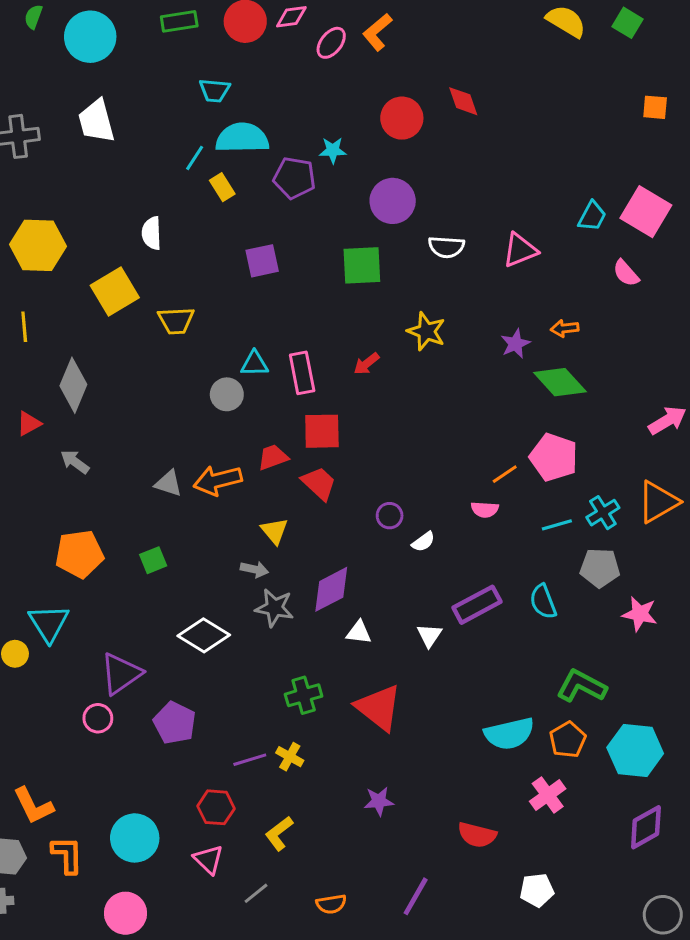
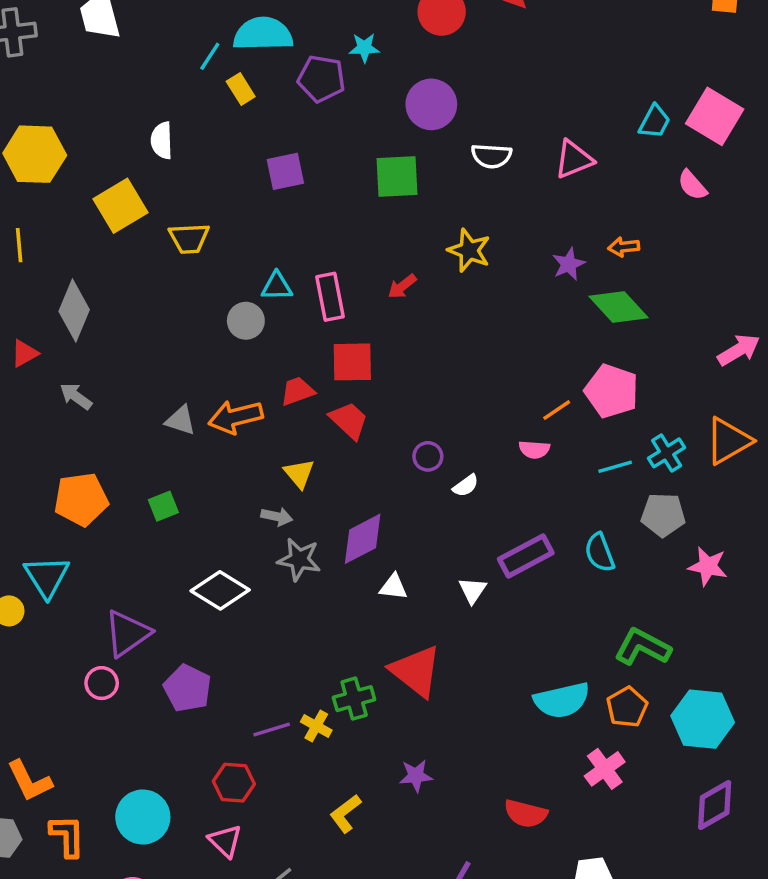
green cross: (304, 695) -> (354, 699), moved
yellow L-shape: (279, 833) -> (345, 814), moved

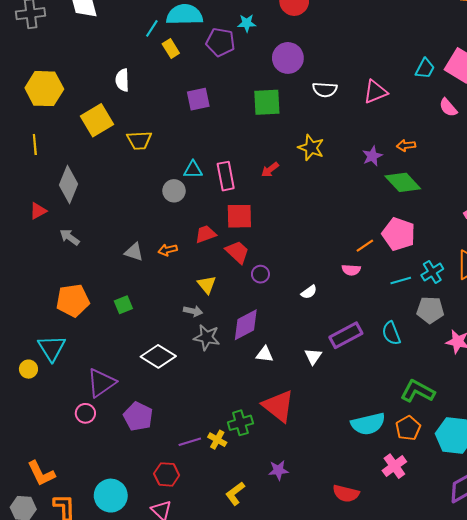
orange arrow: (236, 417) -> (168, 250), size x0.6
purple circle: (428, 456) -> (260, 274), moved

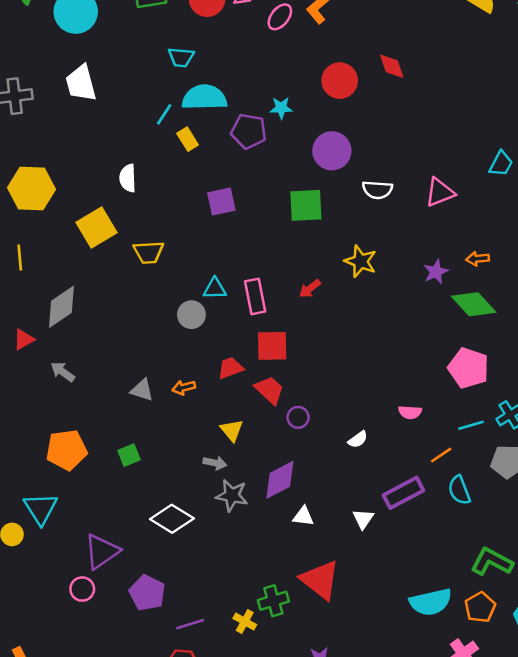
gray diamond: (69, 184) -> (61, 307), turned 33
orange line: (365, 246) -> (441, 455), moved
purple line: (190, 442) -> (190, 624), moved

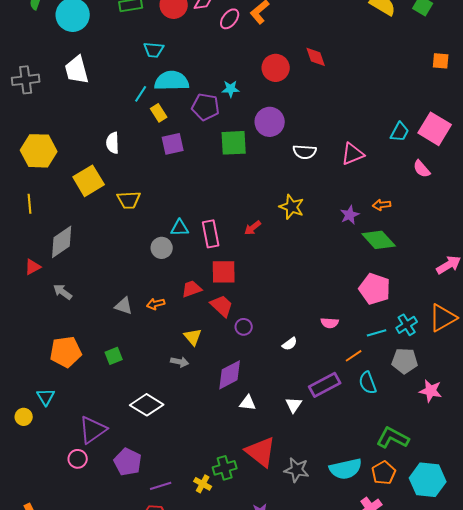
purple square: (221, 202) -> (173, 144), moved
green square: (306, 205) -> (234, 143), moved
gray star: (232, 495) -> (297, 470), moved
cyan triangle: (41, 508) -> (46, 397), size x0.7

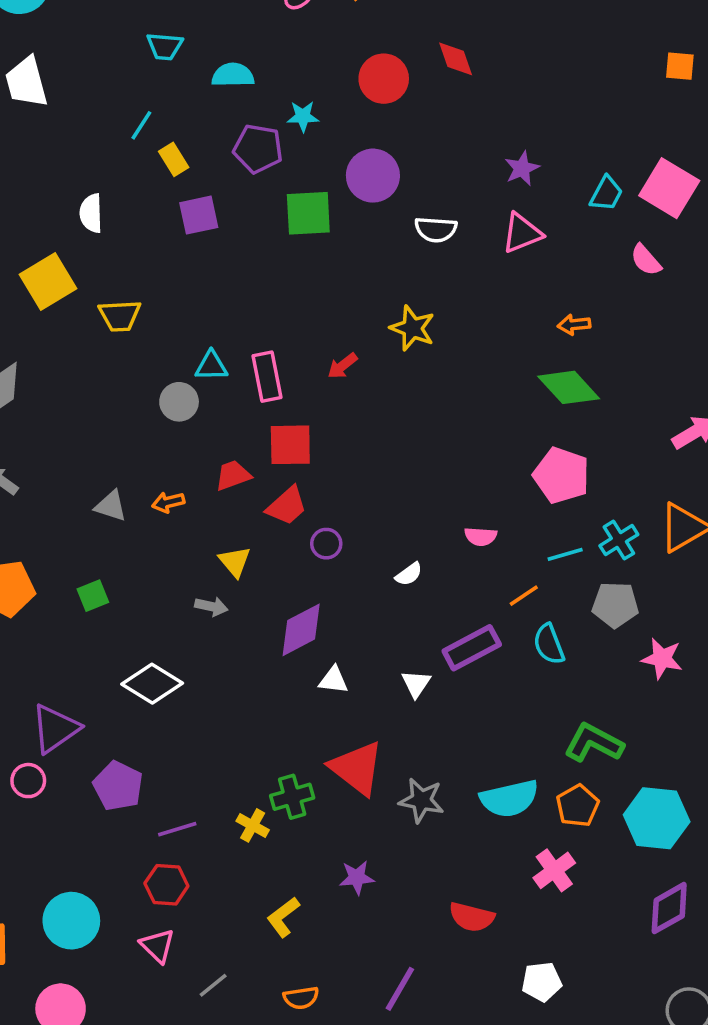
cyan semicircle: (172, 81) -> (233, 75), moved, size x0.7
purple star: (350, 215) -> (522, 168), moved
red trapezoid: (222, 306) -> (287, 506), turned 95

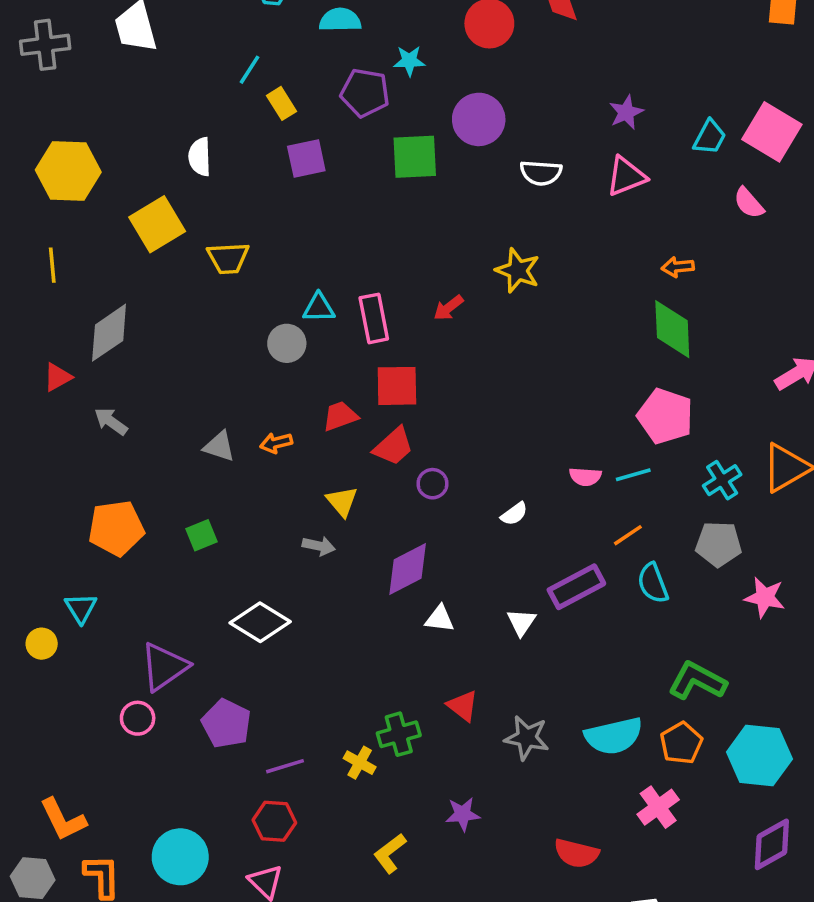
green diamond: (569, 387) -> (672, 329), turned 40
cyan line: (565, 554) -> (633, 475), moved
red triangle: (357, 768) -> (463, 706), size x0.6

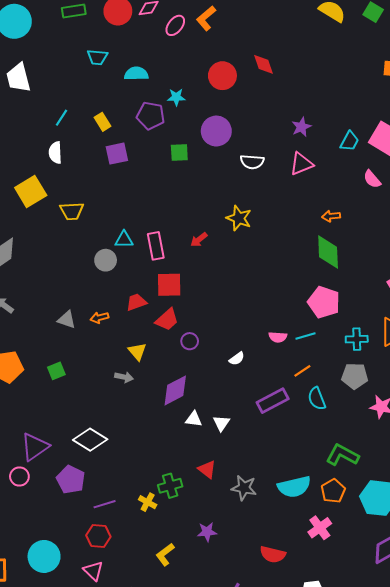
cyan line: (249, 70) -> (61, 118), moved
green square: (415, 157) -> (179, 153), size x0.7
cyan cross: (722, 480) -> (357, 339), turned 30
white diamond: (260, 622) -> (90, 440), moved
white triangle: (521, 622) -> (221, 423), moved

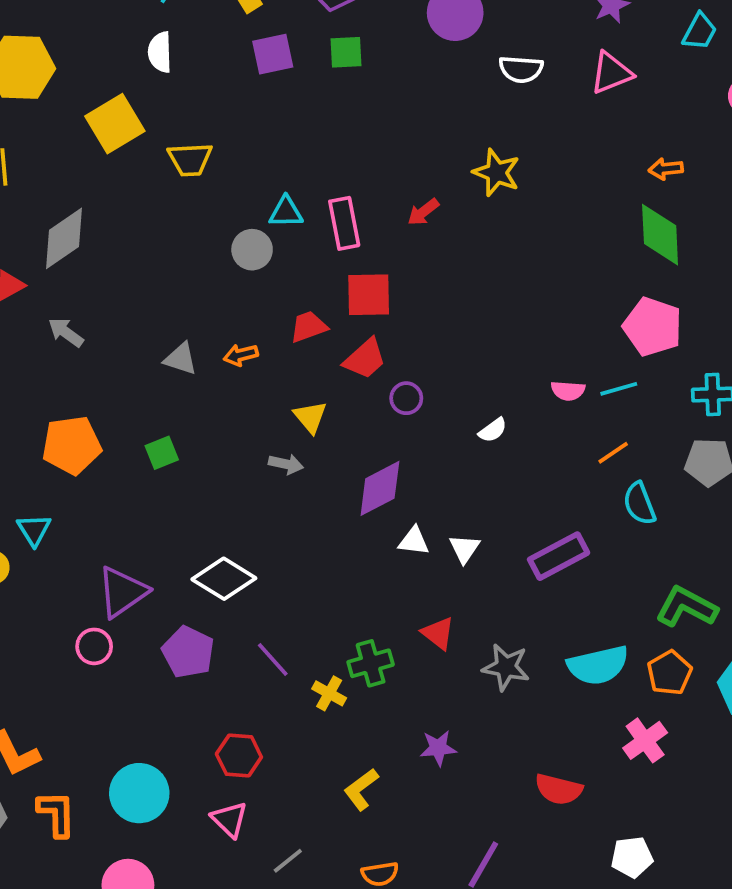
green square: (179, 153) -> (346, 52), moved
purple rectangle: (273, 401) -> (559, 556), moved
purple line: (105, 504) -> (273, 660), moved, turned 65

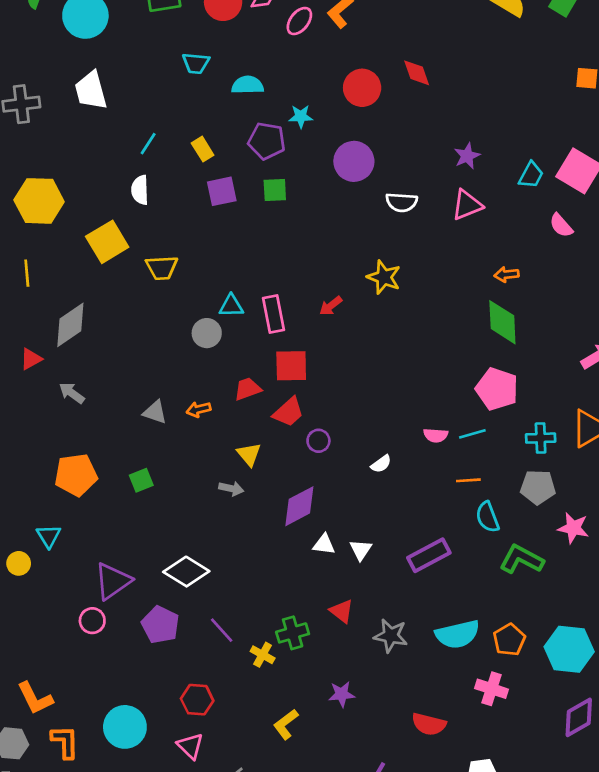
orange line: (613, 453) -> (468, 480), turned 30
green L-shape: (686, 607) -> (522, 559), moved
pink cross: (645, 740) -> (492, 689), turned -36

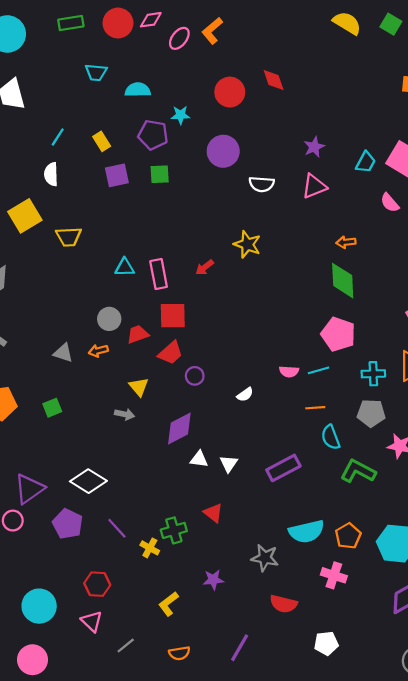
gray circle: (207, 333) -> (109, 319), moved
gray star: (391, 636) -> (265, 558), moved

